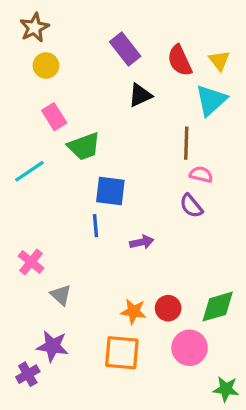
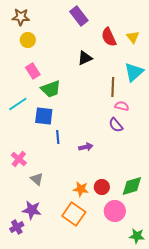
brown star: (34, 28) -> (21, 17), turned 30
purple rectangle: (125, 49) -> (79, 16), moved
cyan triangle: (211, 100) -> (134, 72), moved
blue square: (110, 191) -> (44, 116), moved
orange square: (122, 353) -> (74, 214), turned 30

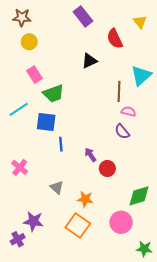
yellow triangle: (133, 37) -> (140, 22), moved
purple arrow: (86, 147) -> (90, 155), turned -112
gray triangle: (37, 179) -> (57, 187), moved
red circle: (102, 187) -> (107, 168), moved

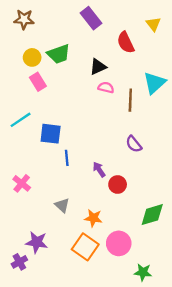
yellow circle: (29, 42) -> (32, 57), moved
green trapezoid: (53, 94) -> (59, 54), moved
pink semicircle: (128, 111) -> (106, 87), moved
pink circle: (121, 222) -> (119, 243), moved
green star: (144, 249) -> (143, 272), moved

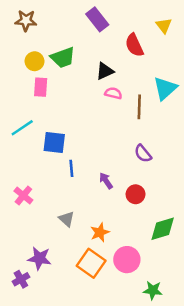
pink rectangle: (38, 82) -> (41, 87), turned 36
red circle: (118, 184) -> (136, 194), moved
orange star: (93, 218) -> (100, 232), turned -30

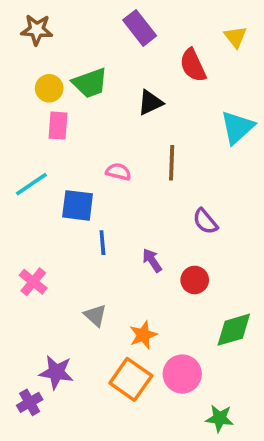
pink semicircle: (113, 93) -> (118, 172), moved
brown line: (139, 107) -> (172, 163), moved

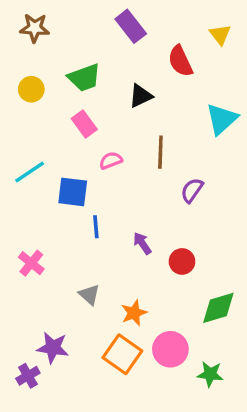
yellow circle: (49, 88) -> (31, 89), moved
pink rectangle: (58, 126) -> (84, 124), moved, turned -40
pink semicircle: (118, 172) -> (111, 160), turned -35
purple semicircle: (205, 221) -> (192, 190), moved, turned 75
green star: (220, 418) -> (210, 374), moved

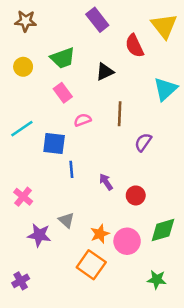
yellow triangle: (220, 35) -> (164, 26), size x1.6
purple star: (53, 348) -> (39, 235), moved
pink circle: (170, 349) -> (127, 241), moved

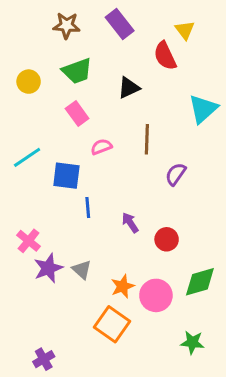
brown star: (26, 21) -> (66, 25), moved
yellow triangle: (164, 26) -> (185, 30), moved, size x0.6
purple star: (39, 235) -> (48, 268), moved, turned -30
purple cross: (21, 281) -> (44, 359), moved

